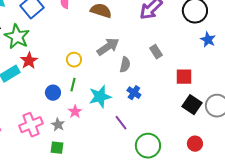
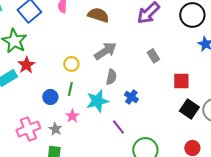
gray semicircle: (125, 65) -> (111, 77), moved

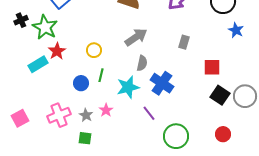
gray rectangle: (153, 56) -> (184, 42), turned 48
yellow circle: (71, 64) -> (94, 50), moved
blue cross: (131, 97) -> (162, 83), size x1.6
pink star: (72, 116) -> (106, 110), moved

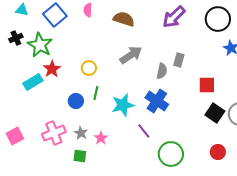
gray semicircle: (142, 63) -> (162, 71), moved
pink star: (106, 110) -> (101, 138), moved

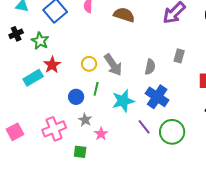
green star: (40, 45) -> (40, 41), size x0.7
gray arrow: (131, 55) -> (113, 65), moved, turned 90
gray semicircle: (162, 71) -> (150, 67), moved
gray star: (81, 133) -> (85, 120), moved
green circle: (171, 154) -> (172, 132), moved

